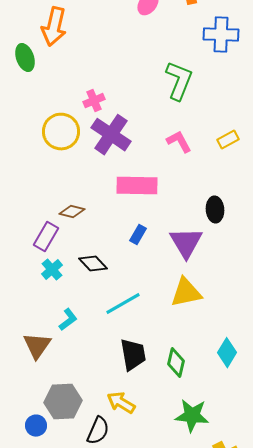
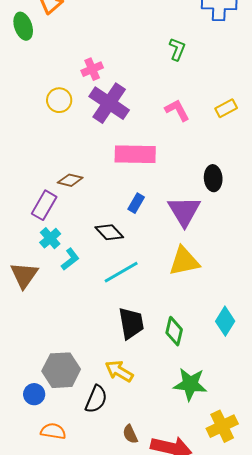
green L-shape: (179, 81) -> (177, 49), size x0.6
yellow circle: (61, 132) -> (59, 100), size x0.7
black diamond: (93, 264) -> (109, 232), moved
cyan L-shape: (68, 320) -> (70, 259), moved
brown triangle: (37, 346) -> (24, 275), moved

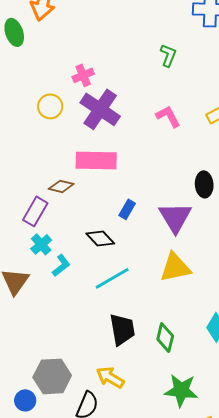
pink rectangle: (135, 154) -> (96, 160), moved

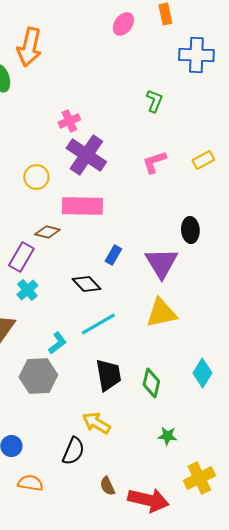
yellow circle: (50, 106) -> (36, 177), moved
pink L-shape: (168, 116) -> (154, 162), turned -80
cyan L-shape: (61, 265) -> (57, 343), moved
gray hexagon: (52, 376) -> (38, 376), moved
green star: (181, 390) -> (167, 436), size x0.6

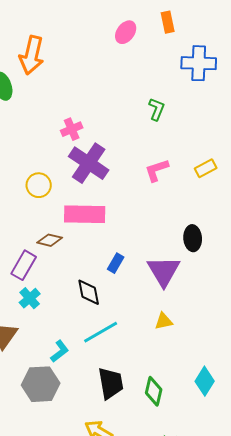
black diamond: (86, 284) -> (89, 292), turned 32
yellow triangle: (161, 313) -> (164, 321), size x0.6

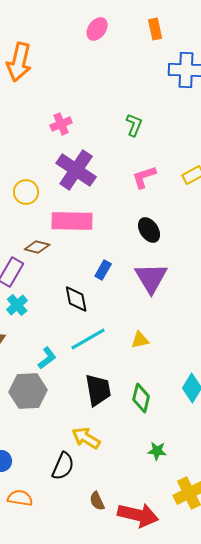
pink ellipse: (126, 32) -> (97, 29), moved
green L-shape: (157, 109) -> (134, 125), moved
pink cross: (72, 129) -> (61, 124), moved
black ellipse: (193, 238) -> (149, 230), moved, turned -30
yellow triangle: (164, 321) -> (140, 340), moved

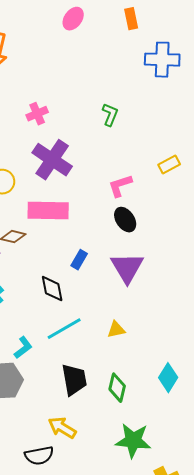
pink L-shape: (144, 177) -> (120, 186), moved
green star: (157, 451) -> (133, 441), size x1.8
black semicircle: (63, 466) -> (39, 456), turned 56

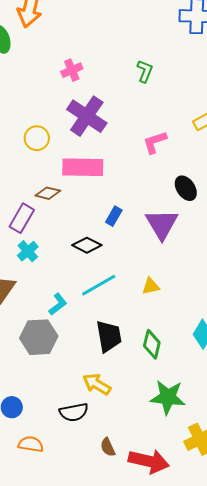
black ellipse: (125, 220) -> (186, 188), moved
black diamond: (52, 289) -> (87, 245), turned -52

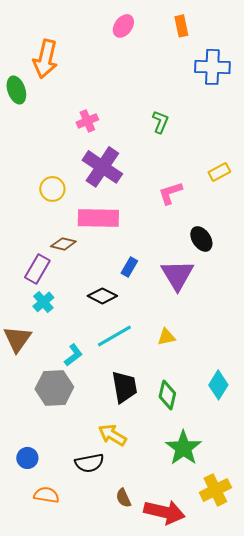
green star: (168, 397) -> (183, 448), turned 30

